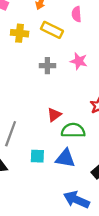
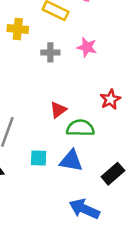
yellow cross: (20, 33) -> (18, 29), moved

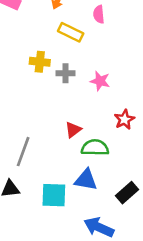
yellow cross: (18, 29) -> (40, 62), moved
pink star: (87, 47) -> (100, 81), moved
cyan square: (39, 158) -> (54, 195), moved, size x1.5

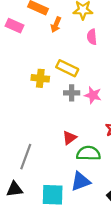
yellow rectangle: (71, 32) -> (67, 68), moved
gray cross: (65, 73) -> (72, 93), moved
blue triangle: (86, 180) -> (81, 181), turned -30

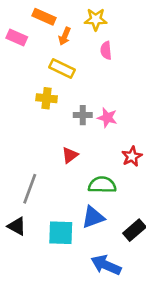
yellow rectangle: (67, 68) -> (62, 69), moved
red triangle: (69, 138) -> (70, 155), moved
black triangle: (15, 189) -> (17, 226), turned 36

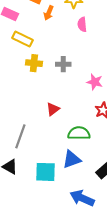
yellow rectangle: (62, 69) -> (22, 39), moved
gray cross: (83, 115) -> (63, 64), moved
pink star: (107, 118) -> (95, 82), moved

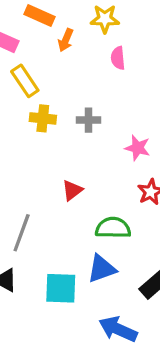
yellow rectangle: (22, 39) -> (25, 81), turned 30

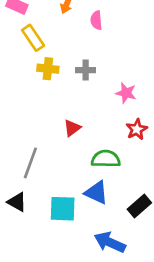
pink semicircle: (118, 58) -> (96, 20), moved
blue triangle: (102, 269) -> (96, 193), turned 45

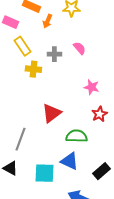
pink semicircle: (96, 20) -> (79, 48), moved, turned 144
gray cross: (86, 70) -> (54, 54), moved
red triangle: (72, 128) -> (51, 113), size x1.5

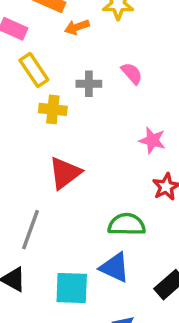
orange arrow: (47, 21) -> (77, 27), turned 48
red triangle: (51, 113) -> (65, 173), moved

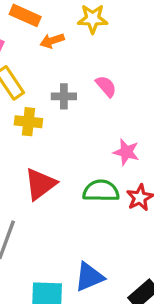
green semicircle: (127, 224) -> (101, 191), moved
blue triangle: (115, 267) -> (89, 277), turned -48

